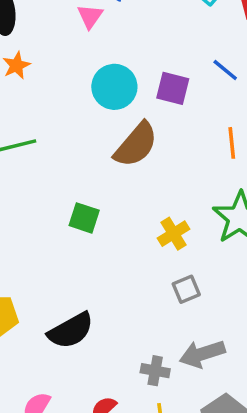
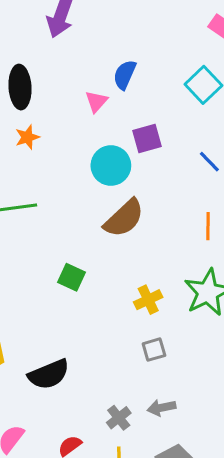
purple square: (173, 88) -> (147, 138), moved, turned -36
gray arrow: (202, 354) -> (161, 408), size x0.7
gray cross: (155, 371) -> (119, 418), turned 35

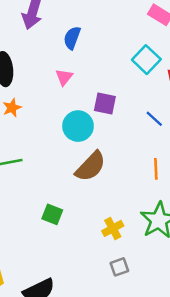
blue semicircle: (125, 75) -> (72, 38), moved
purple square: (147, 138) -> (105, 104), turned 30

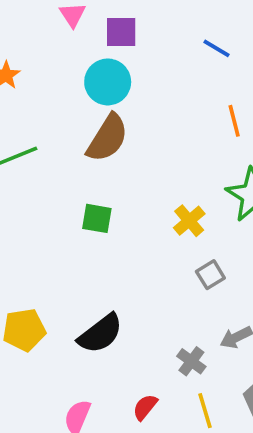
purple square: (105, 104) -> (121, 32), moved
brown semicircle: (91, 166) -> (107, 138), moved

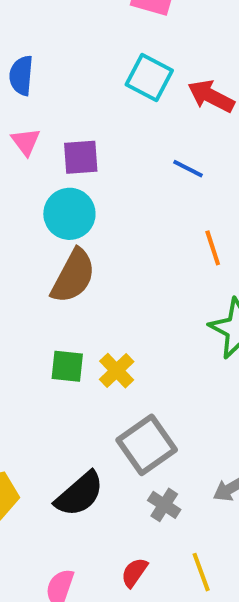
yellow cross: (189, 221) -> (117, 371), moved
gray square: (210, 275) -> (147, 445), moved, size x1.8
gray cross: (191, 361) -> (164, 505), moved

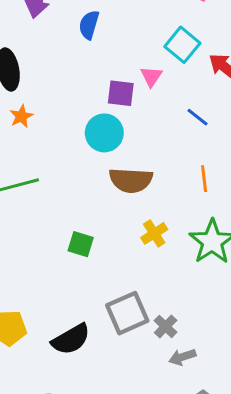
pink triangle: (26, 142) -> (151, 76), moved
brown semicircle: (73, 276) -> (131, 180), moved, turned 54
yellow cross: (117, 371) -> (154, 233), moved
gray cross: (164, 505) -> (166, 326), moved

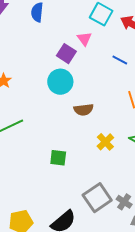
purple square: (121, 93) -> (66, 54), turned 36
brown semicircle: (131, 180) -> (84, 110), size x0.7

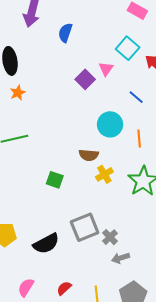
cyan circle: (60, 82) -> (110, 124), moved
brown semicircle: (84, 110) -> (89, 155), moved

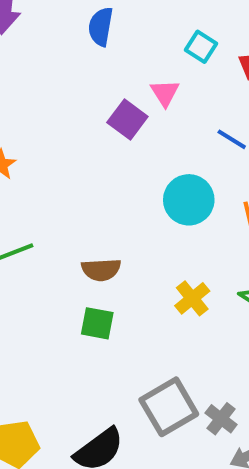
blue semicircle: (65, 33) -> (101, 27), moved
cyan square: (128, 48) -> (201, 47), size x0.7
brown semicircle: (89, 155) -> (101, 270), moved

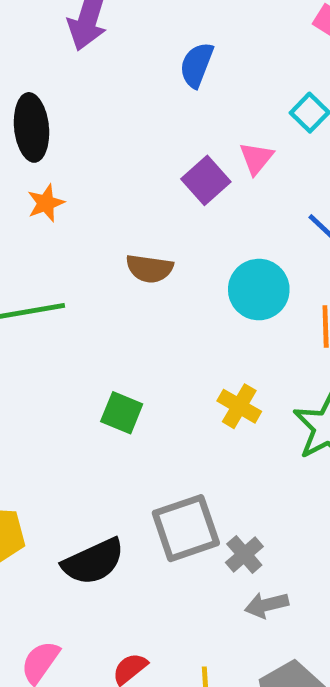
brown semicircle: (101, 270) -> (149, 269), moved
yellow cross: (192, 298) -> (239, 406), turned -32

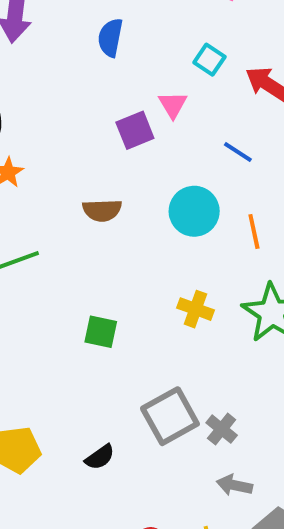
purple square: (206, 180) -> (135, 130), turned 30
black semicircle: (93, 562) -> (100, 457), size x0.6
gray arrow: (267, 605) -> (234, 485), moved, turned 36

